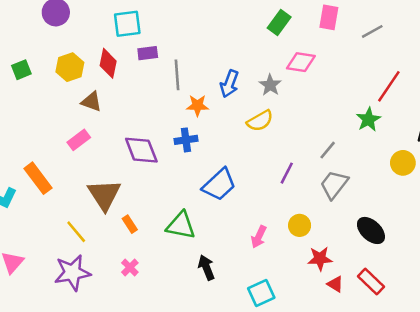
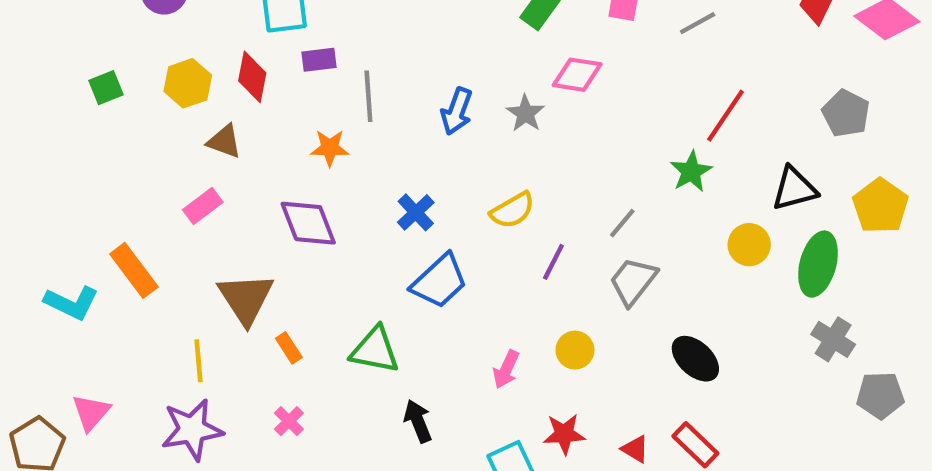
orange star: (197, 105) -> (330, 148), moved
yellow semicircle: (260, 121) -> (513, 210), moved
blue cross: (186, 140) -> (416, 212), moved, turned -35
yellow line: (76, 232) -> (198, 361), turned 35
red star: (320, 259) -> (564, 434), moved

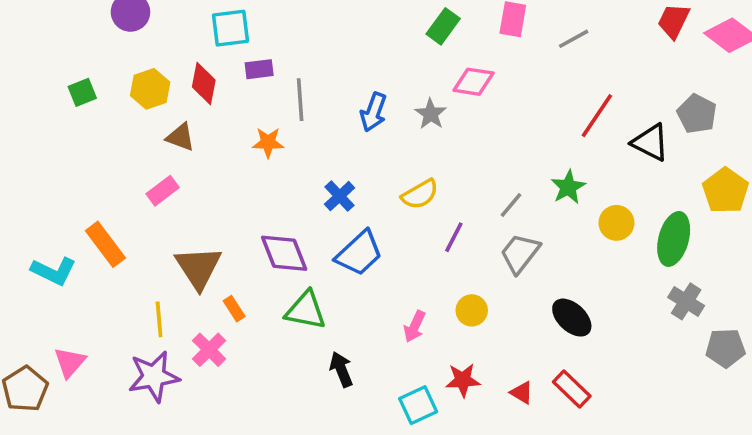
green star: (691, 172) -> (568, 187), moved
black triangle: (794, 189) -> (650, 142), moved, turned 42
purple diamond: (308, 223) -> (284, 253), moved
pink cross: (289, 421) -> (209, 350), moved, size x1.4

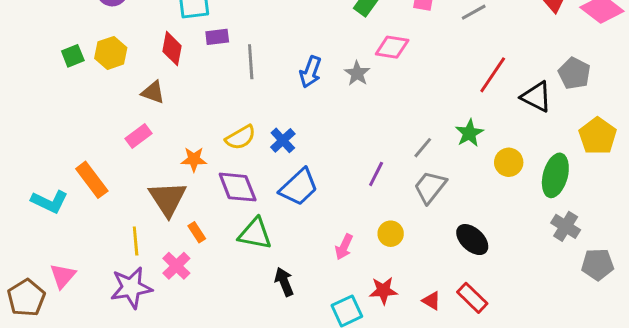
yellow hexagon: (150, 89) -> (111, 53), moved
orange star: (268, 142) -> (194, 159), moved
yellow semicircle: (420, 194) -> (240, 137), moved

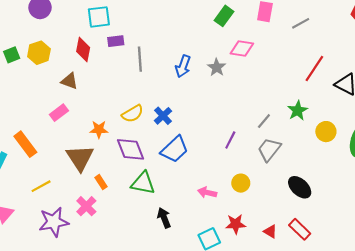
yellow line: (136, 241) -> (41, 186), moved, turned 66
pink arrow: (344, 247) -> (207, 193), turned 78

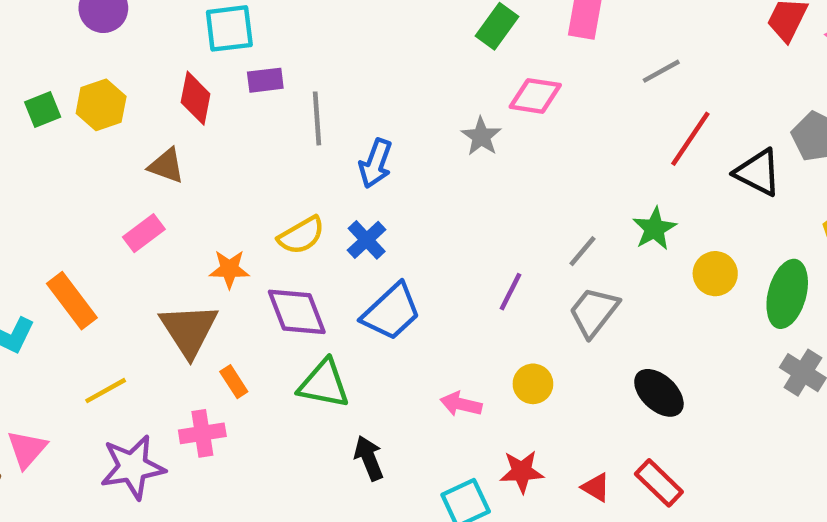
gray line: (301, 23) -> (661, 71), moved
blue arrow: (183, 66) -> (376, 163), moved
pink cross: (86, 206) -> (202, 433), turned 36

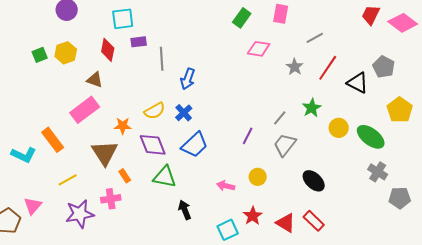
gray star: (481, 136) -> (295, 67), moved
pink rectangle: (144, 233) -> (85, 110), size x1.6
green ellipse: (787, 294) -> (371, 137), turned -68
red star: (522, 472) -> (253, 216), turned -30
red triangle: (596, 487) -> (286, 223), size x1.5

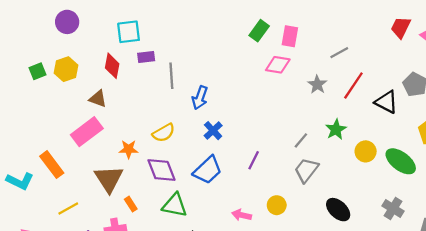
pink rectangle: (281, 14) -> (290, 36), moved
blue cross: (184, 113) -> (213, 131), moved
purple line: (248, 136) -> (254, 160), moved
gray cross: (378, 172) -> (393, 208), moved

